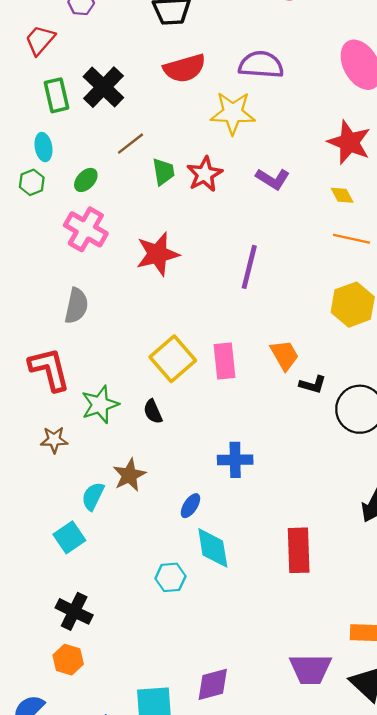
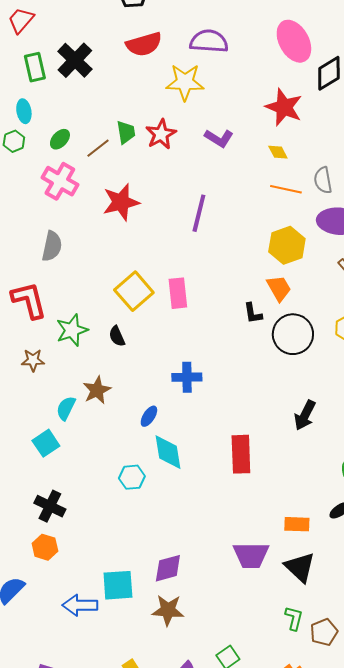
brown line: (131, 144) -> (98, 148), moved
orange trapezoid: (285, 355) -> (279, 288), moved
black L-shape: (313, 385) -> (253, 313), turned 65

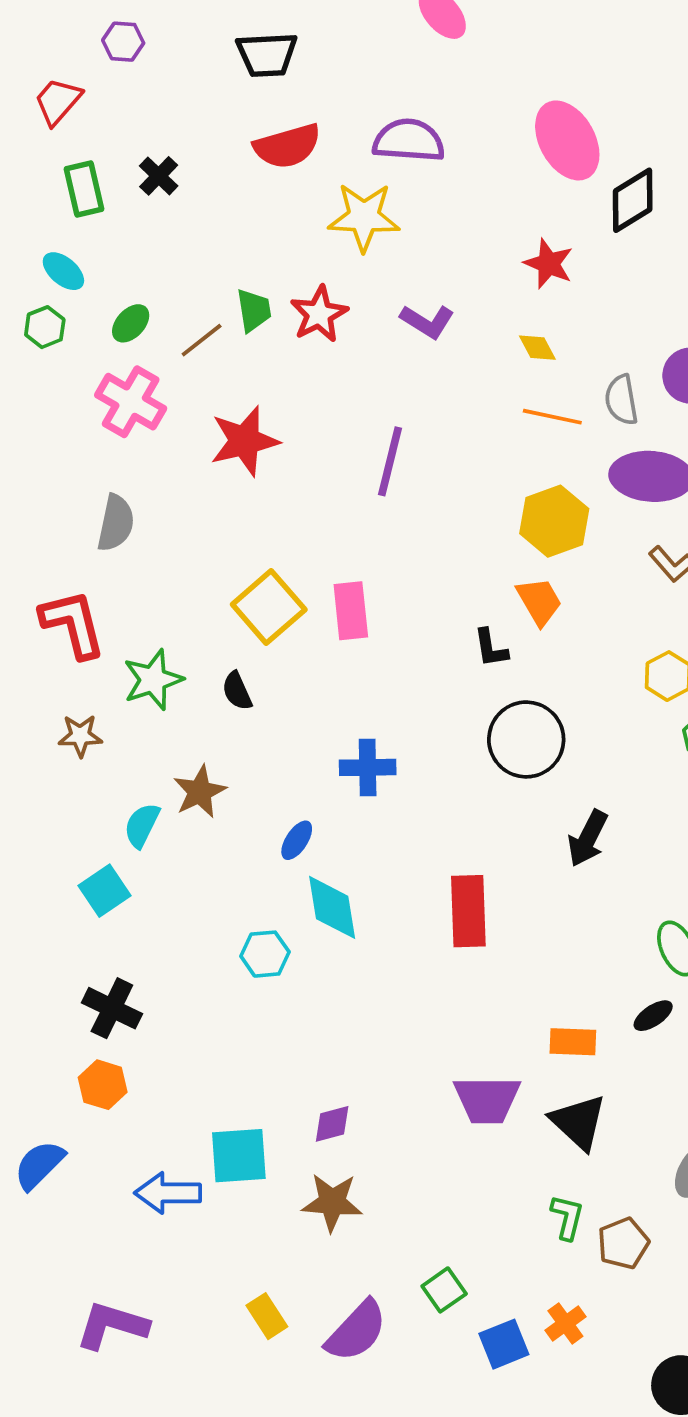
black cross: (75, 60) -> (159, 176), size x0.6
red star: (284, 107) -> (549, 264), size x0.7
cyan ellipse: (24, 111) -> (63, 271), turned -40
black circle: (293, 334) -> (526, 739), moved
purple diamond: (168, 568) -> (332, 1124), size x0.7

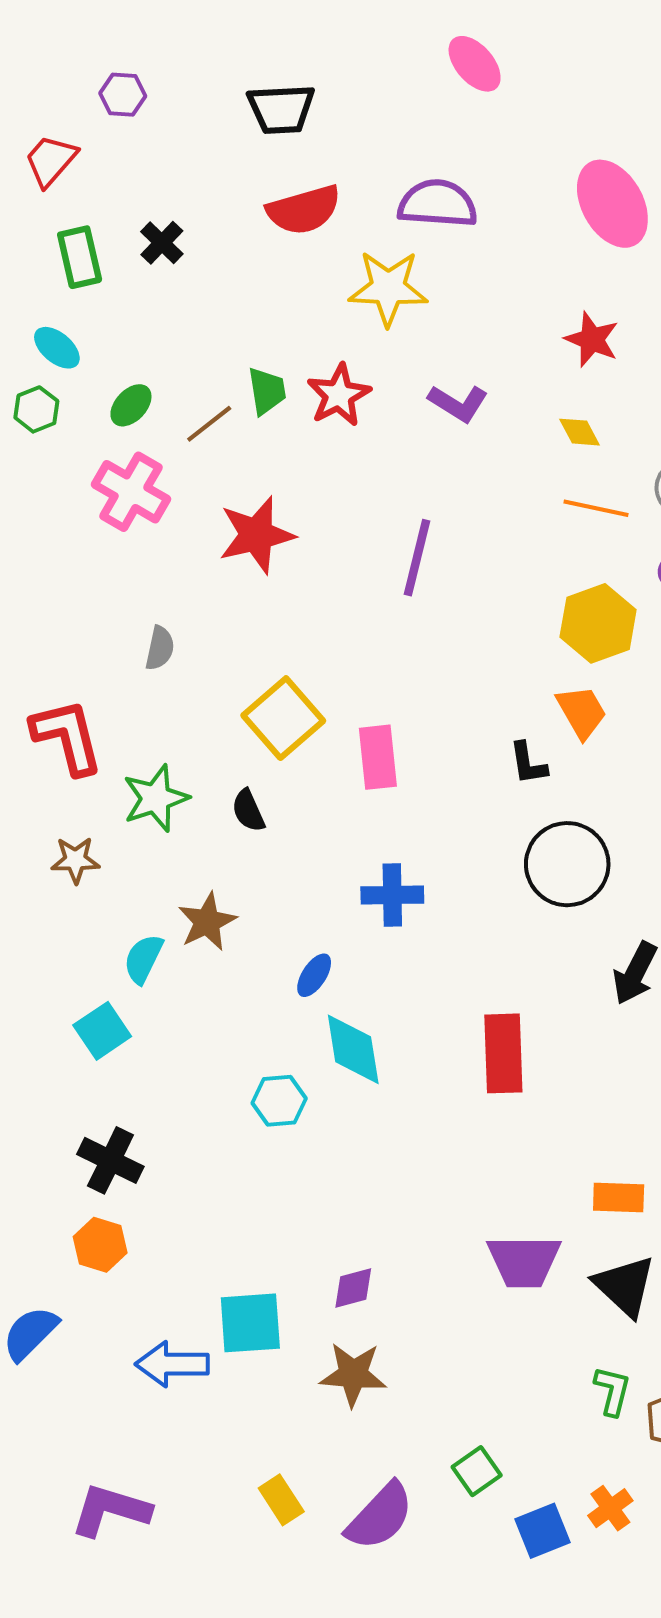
gray semicircle: (116, 523) -> (160, 648), moved, size x0.7
pink rectangle: (351, 611) -> (378, 757), moved

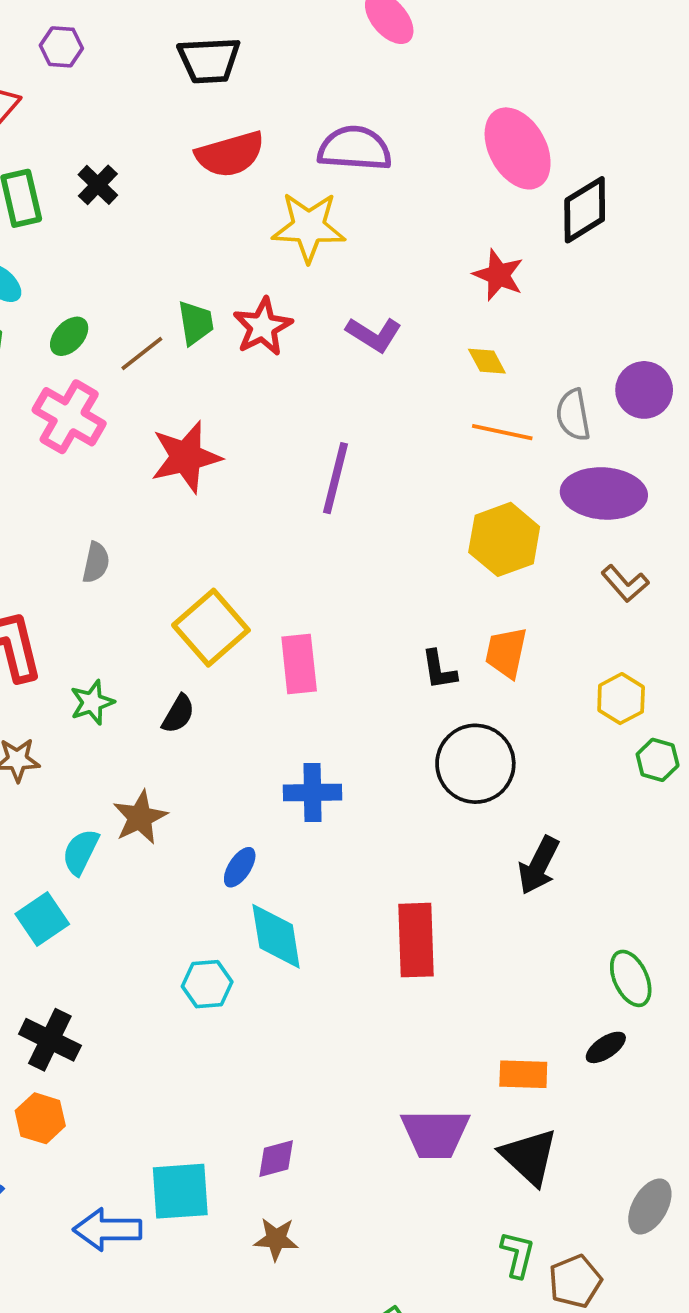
orange trapezoid: (582, 712) -> (506, 653), moved, turned -138
green star: (156, 798) -> (92, 702), size x0.7
black semicircle: (248, 811) -> (178, 714), turned -126
brown star: (353, 1374) -> (276, 1239), size x0.7

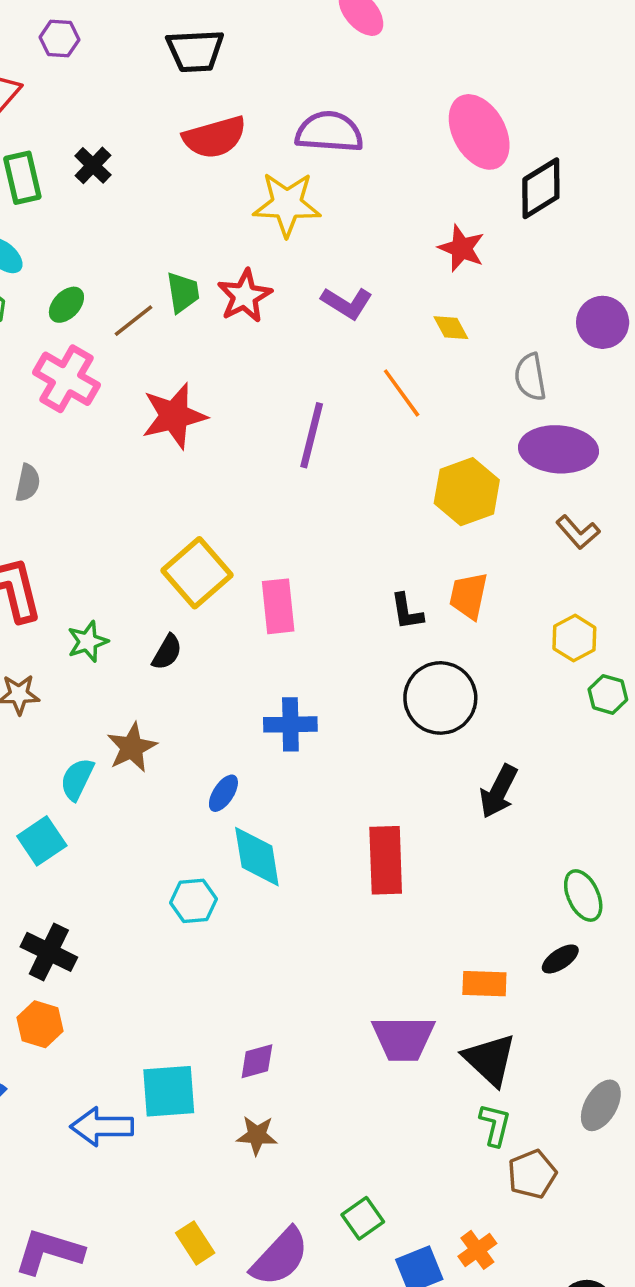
purple circle: (644, 390) -> (603, 322), moved
orange line: (502, 432) -> (402, 393), moved, turned 42
gray semicircle: (96, 562) -> (28, 483), moved
green L-shape: (518, 1254) -> (495, 1125), moved

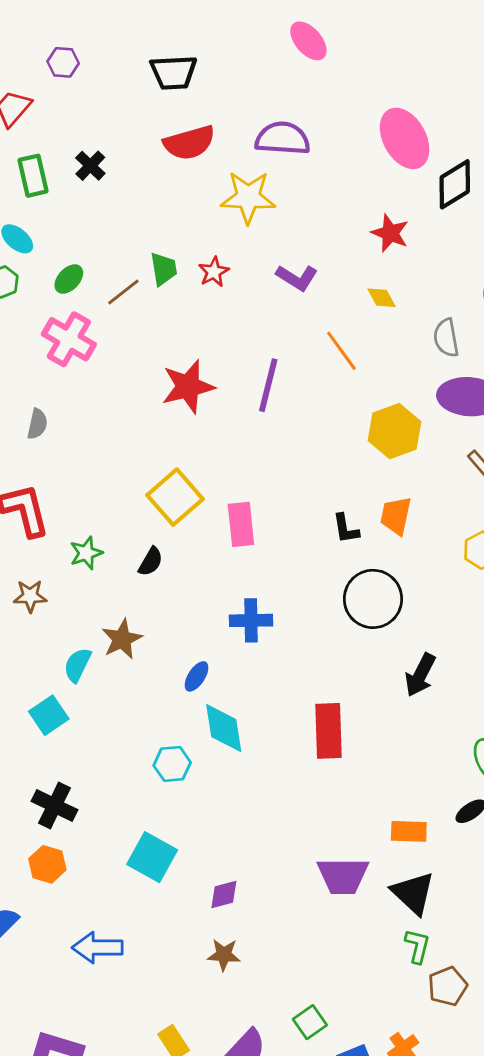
red star: (245, 296) -> (214, 272), size x0.7
red star: (174, 416) -> (188, 387), moved
cyan square: (169, 1091) -> (152, 857), moved, turned 33

